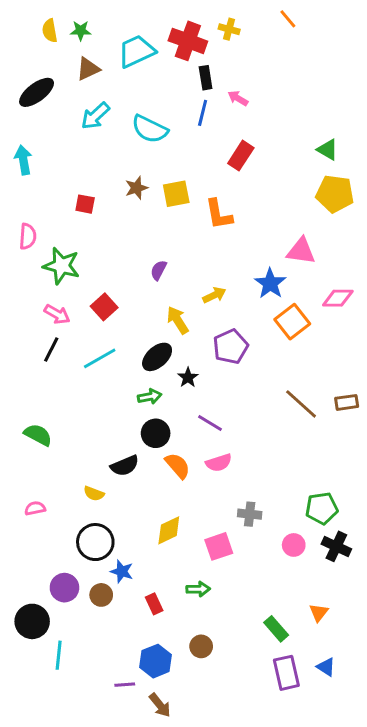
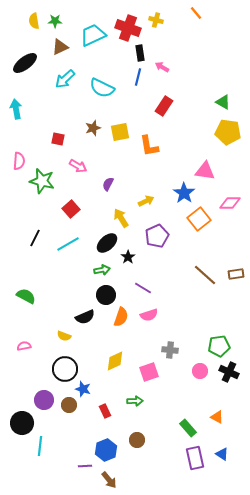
pink arrow: (57, 314) -> (78, 166), moved
orange semicircle: (178, 466) -> (121, 317), turned 60
orange triangle: (319, 613) -> (217, 417), turned -40

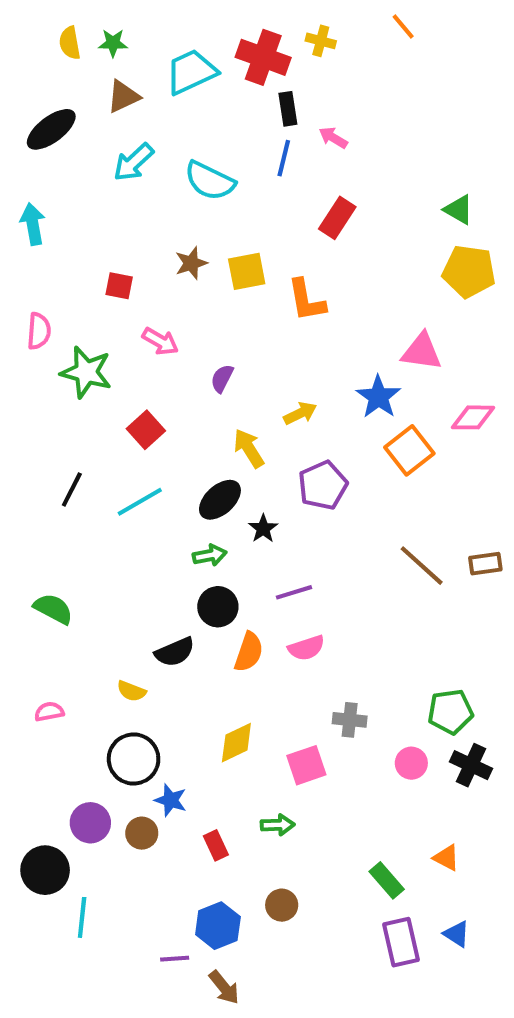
purple line: (143, 288) -> (294, 592), turned -48

